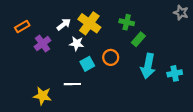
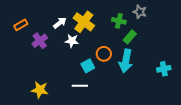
gray star: (181, 13) -> (140, 12), moved
cyan square: (87, 64) -> (88, 66), moved
cyan arrow: (148, 66) -> (126, 61), moved
white line: (72, 84) -> (80, 86), moved

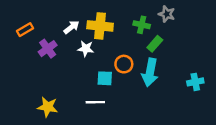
yellow cross: (84, 22) -> (100, 26), turned -30
cyan square: (88, 66) -> (105, 78), turned 32

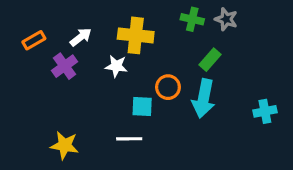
green cross: (142, 25) -> (192, 19), moved
white arrow: (71, 27) -> (81, 37), moved

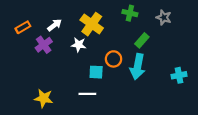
gray star: (226, 19) -> (164, 17), moved
yellow cross: (136, 35) -> (92, 24), turned 30

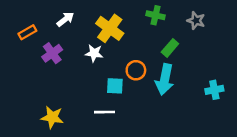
white arrow: (55, 25) -> (65, 19), moved

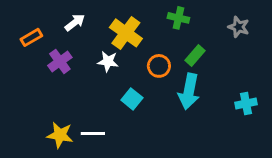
gray star: (196, 21) -> (239, 27), moved
orange circle: (136, 70) -> (159, 66), moved
cyan square: (115, 86) -> (132, 99), turned 36
white line: (105, 112) -> (93, 134), moved

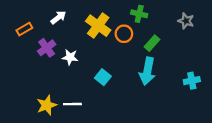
white star: (108, 61) -> (70, 57), moved
orange circle: (159, 66) -> (124, 34), moved
yellow star: (60, 135) -> (47, 105), turned -30

